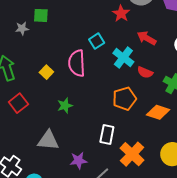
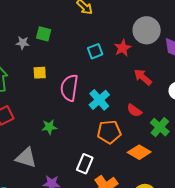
cyan square: (97, 41) -> (95, 51), moved
cyan cross: (123, 57) -> (99, 100), moved
yellow square: (46, 72) -> (40, 73), moved, turned 32

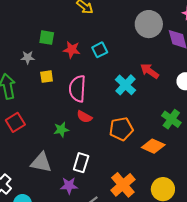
gray star: (23, 43) -> (28, 57), moved
red star: (123, 48) -> (72, 50), moved, turned -30
cyan cross: (99, 100) -> (125, 85), moved
red semicircle: (134, 110) -> (84, 117), moved
white rectangle: (85, 164) -> (81, 163), moved

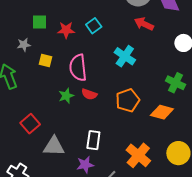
red arrow: (150, 71) -> (144, 24), moved
yellow square: (47, 77) -> (46, 61), turned 32
red square: (15, 122) -> (30, 124), moved
green star: (61, 130) -> (66, 96), moved

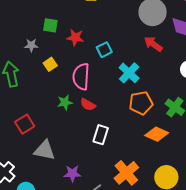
cyan square: (94, 26) -> (104, 50), moved
yellow square: (46, 61) -> (50, 64), turned 32
orange pentagon: (128, 100) -> (141, 103), moved
white rectangle: (93, 140) -> (101, 135), moved

